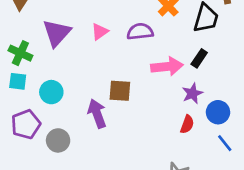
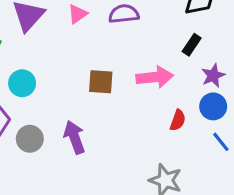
pink arrow: (167, 67) -> (155, 77), moved
purple star: (192, 93) -> (213, 76), moved
purple arrow: (97, 114) -> (74, 137), moved

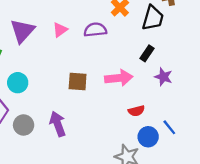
purple star: (213, 76) -> (163, 77), turned -30
blue circle: (213, 106) -> (148, 137), moved
red semicircle: (178, 120) -> (136, 111), turned 56

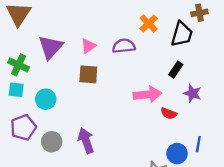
brown square: (78, 82) -> (88, 74), moved
red semicircle: (136, 111) -> (169, 113), moved, turned 35
blue line: (169, 127) -> (198, 144), turned 49

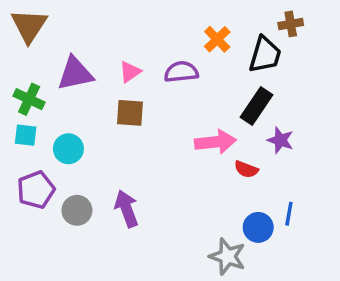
purple triangle: (50, 47) -> (75, 74), turned 36
black rectangle: (176, 70) -> (256, 106), size x1.5

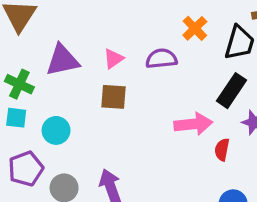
red semicircle: (246, 169) -> (222, 150), turned 80

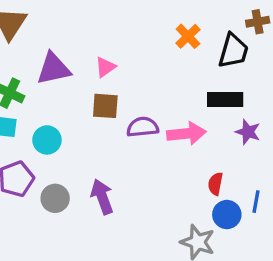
purple semicircle: (161, 59) -> (143, 127), moved
black rectangle: (232, 91) -> (225, 99), turned 56
red semicircle: (222, 150) -> (215, 184), moved

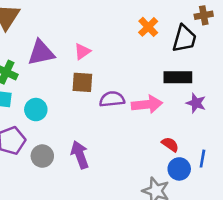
red semicircle: (215, 184) -> (170, 144), turned 114

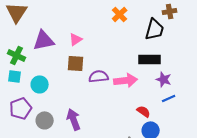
orange cross: (148, 27) -> (120, 14), moved
blue line: (202, 159) -> (169, 98), moved, turned 56

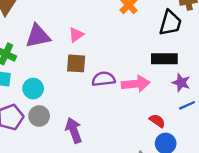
gray circle: (45, 120) -> (39, 116), moved

